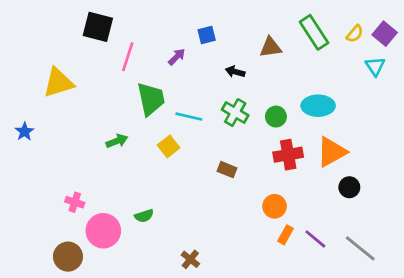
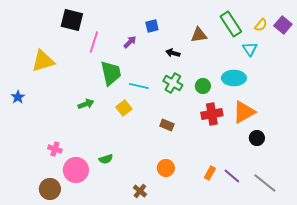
cyan triangle: (375, 66) -> (250, 49), moved
orange circle: (275, 206) -> (166, 168), moved

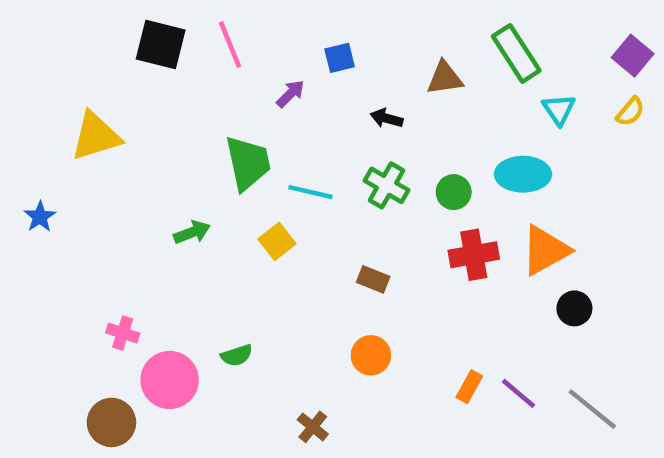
yellow semicircle: (261, 25) -> (630, 112), moved
pink line: (94, 42) -> (230, 44), moved, turned -40
orange circle: (166, 168) -> (371, 355), moved

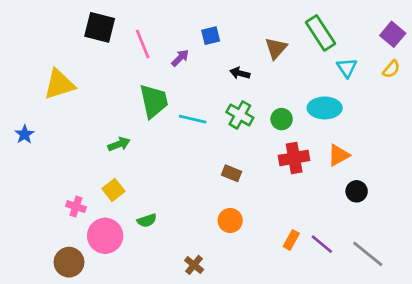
pink line: (230, 44) -> (143, 44), moved
brown triangle: (445, 78) -> (276, 48), turned -40
yellow square: (277, 241) -> (113, 190), moved
orange triangle: (545, 250) -> (339, 155), size x0.7

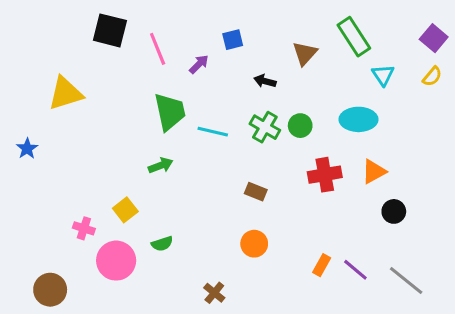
green circle: (282, 119) -> (300, 126), moved
green arrow: (119, 144) -> (161, 165), moved
brown circle: (69, 262) -> (50, 290), moved

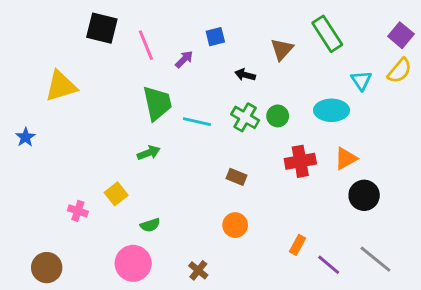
cyan triangle: (383, 75) -> (361, 81), moved
yellow semicircle: (432, 76) -> (400, 71), size x1.4
black circle: (394, 211) -> (364, 195), size x1.4
pink circle: (116, 261) -> (133, 263), moved
purple line: (355, 270) -> (329, 265), moved

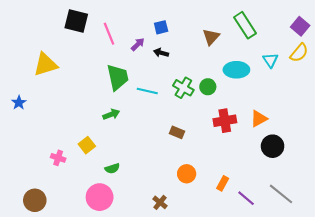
black arrow: (245, 75) -> (161, 53), moved
cyan ellipse: (331, 110) -> (236, 70), moved
orange circle: (235, 225) -> (187, 174), moved
brown cross: (198, 270) -> (160, 202), moved

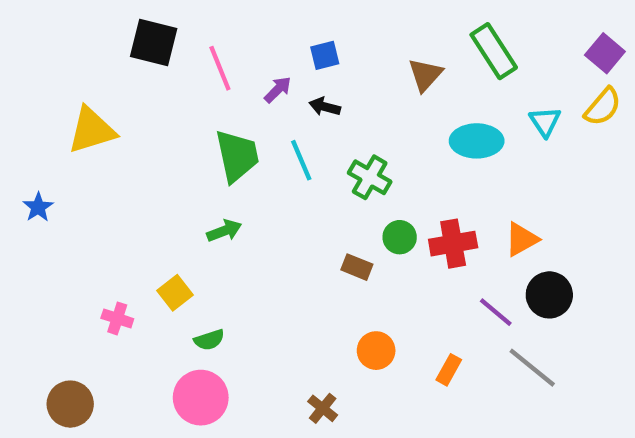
green circle: (208, 87) -> (400, 237), moved
cyan line: (147, 91) -> (301, 160), moved, turned 54
green semicircle: (112, 168) -> (209, 340), moved
gray line: (281, 194) -> (532, 368), moved
purple line: (246, 198) -> (496, 312), moved

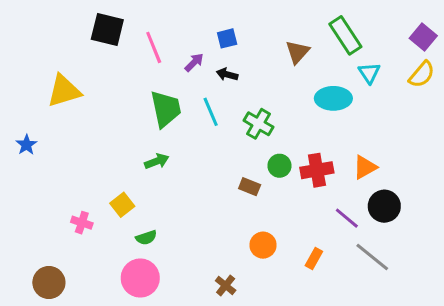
cyan triangle: (545, 122) -> (369, 73), moved

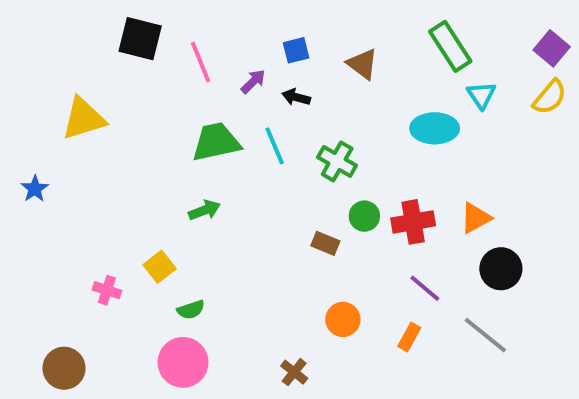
brown triangle: (297, 52) -> (362, 64), moved, turned -35
green trapezoid: (166, 109) -> (216, 142), turned -90
purple line: (347, 218) -> (425, 288), moved

